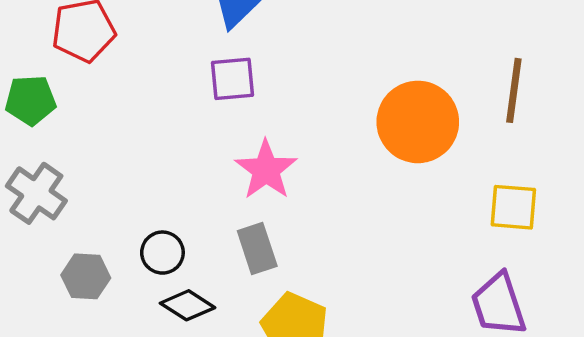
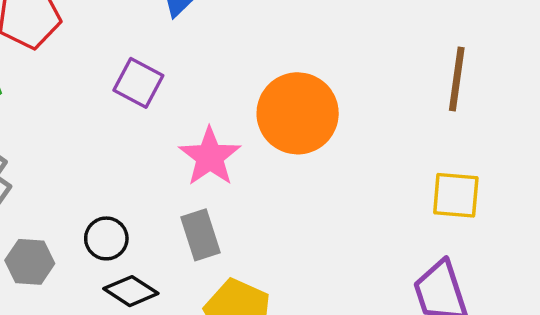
purple square: (233, 79) -> (138, 83), moved, turned 33
orange circle: (418, 122) -> (298, 113), moved

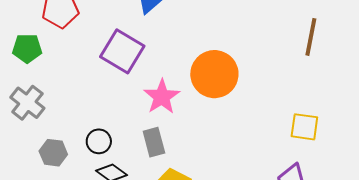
brown line: (457, 79) -> (311, 37), moved
purple square: (138, 83) -> (122, 51), size x1.5

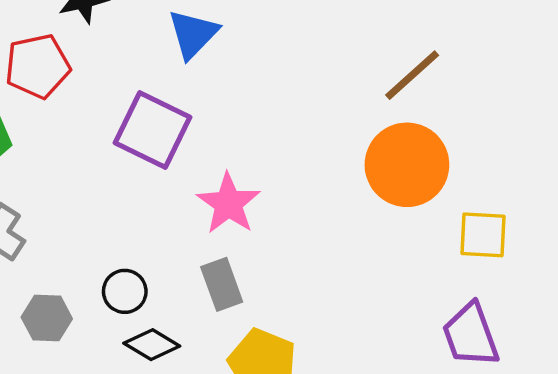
brown line: (311, 37) -> (412, 75), moved, turned 42
orange circle: (214, 74) -> (407, 165), moved

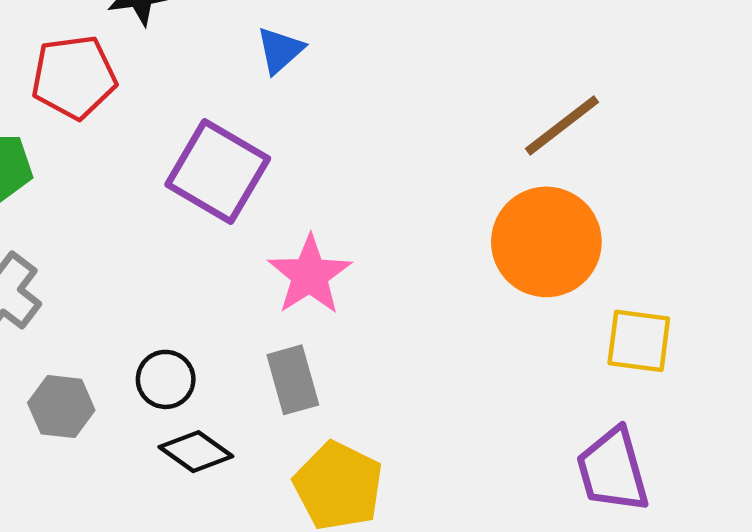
blue triangle: (193, 34) -> (280, 50), size x0.7

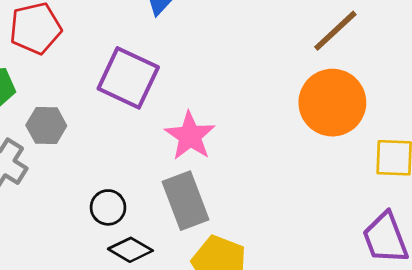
gray rectangle: (293, 380) -> (186, 201), size x1.4
gray hexagon: (61, 407) -> (46, 126), moved

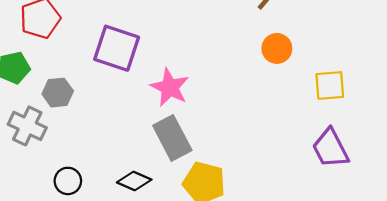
orange circle: (332, 103) -> (277, 48), size x0.6
black circle: (108, 207) -> (68, 181), moved

